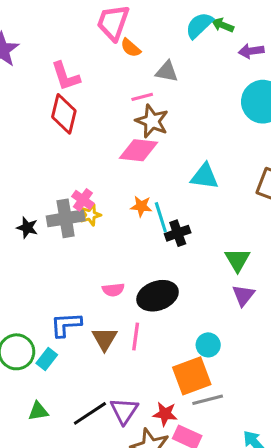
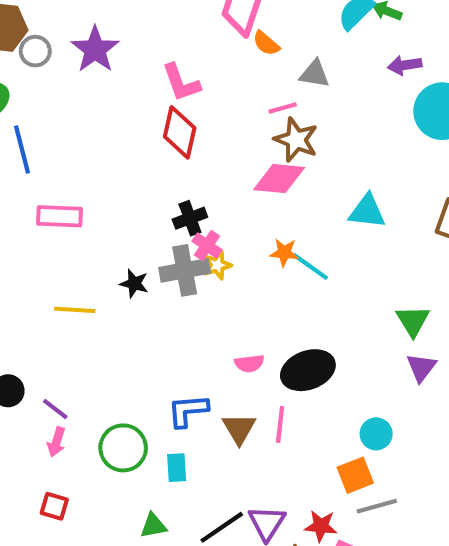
purple arrow: (251, 51) -> (405, 65), moved
cyan line: (161, 217) -> (310, 267), turned -36
black cross: (178, 233) -> (190, 218), moved
cyan rectangle: (47, 359) -> (177, 468), moved, turned -40
orange square: (192, 376) -> (355, 475), size x0.7

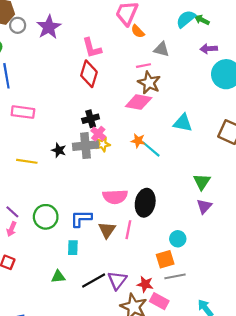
pink semicircle: (249, 363) -> (115, 197), size x1.6
black ellipse: (308, 370) -> (145, 203), turned -64
green circle: (123, 448) -> (46, 217), moved

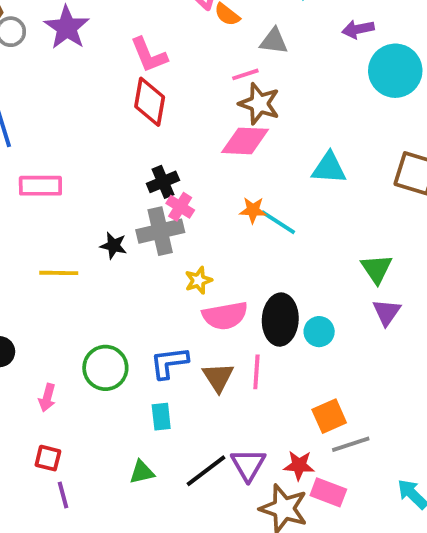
yellow star: (103, 144) -> (198, 280), moved
purple line: (12, 212) -> (63, 495), moved, turned 40
cyan circle: (178, 239) -> (319, 332), moved

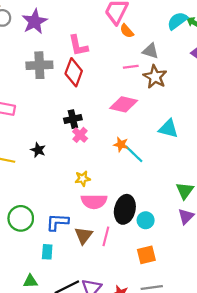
brown star: (259, 104) -> (155, 77), moved
gray cross: (160, 231) -> (39, 65), moved
orange square: (329, 416) -> (146, 255), moved

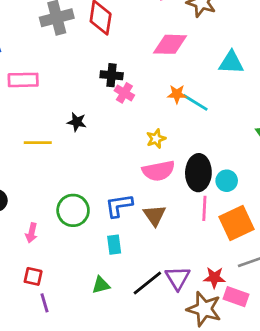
black cross: (73, 119) -> (112, 75), turned 30
yellow star: (83, 179) -> (156, 139), moved
pink line: (106, 236) -> (204, 208), moved
orange square: (146, 255) -> (236, 223), size x1.4

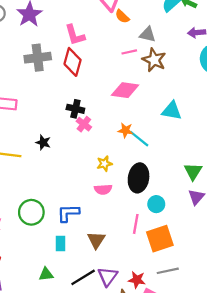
pink semicircle: (158, 171) -> (103, 189), size x0.7
black ellipse: (198, 173) -> (139, 178), moved
brown triangle: (155, 215) -> (96, 240), moved

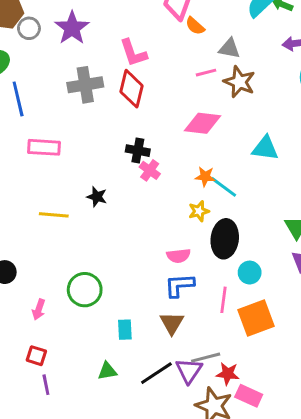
yellow star: (104, 164) -> (199, 211), moved
blue L-shape: (68, 213) -> (179, 285), moved
gray line: (168, 271) -> (206, 358), moved

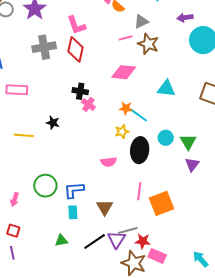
gray triangle: (229, 48) -> (141, 21), turned -35
cyan circle: (250, 273) -> (166, 138), moved
blue L-shape: (179, 285) -> (74, 190), moved
purple line: (46, 385) -> (12, 253), moved

